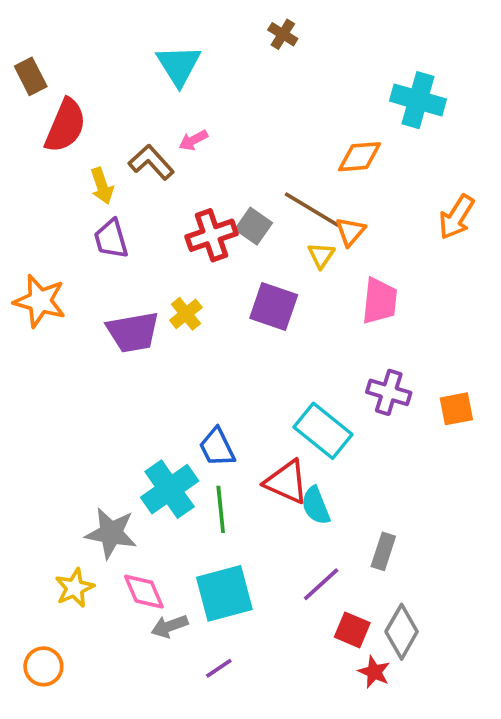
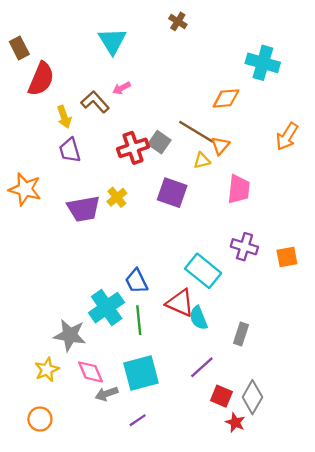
yellow triangle: (321, 255) -> (202, 161), turned 42
gray rectangle: (383, 551) -> (241, 334), moved
orange circle: (43, 666) -> (40, 419), moved

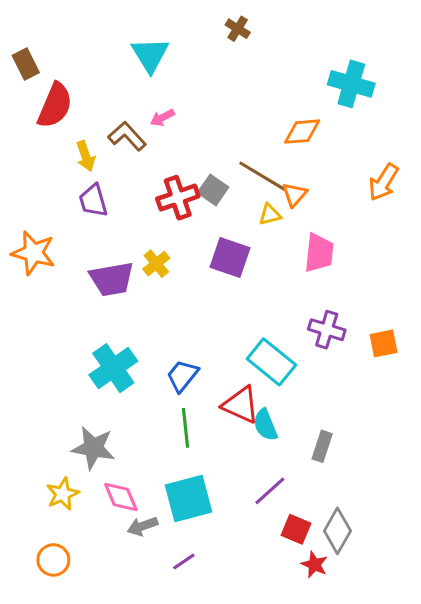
blue trapezoid: (136, 281) -> (182, 376), turned 65
cyan cross: (107, 308) -> (113, 368), moved

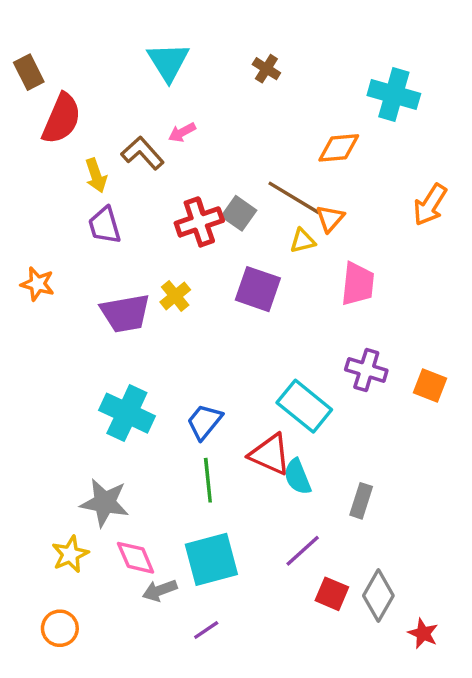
brown cross: (238, 29) -> (266, 69), moved
orange star: (33, 253) -> (37, 284), size x0.7
orange square: (384, 343) -> (430, 385), turned 32
cyan cross: (113, 368) -> (127, 413), turned -30
red star: (314, 565) -> (423, 633), moved

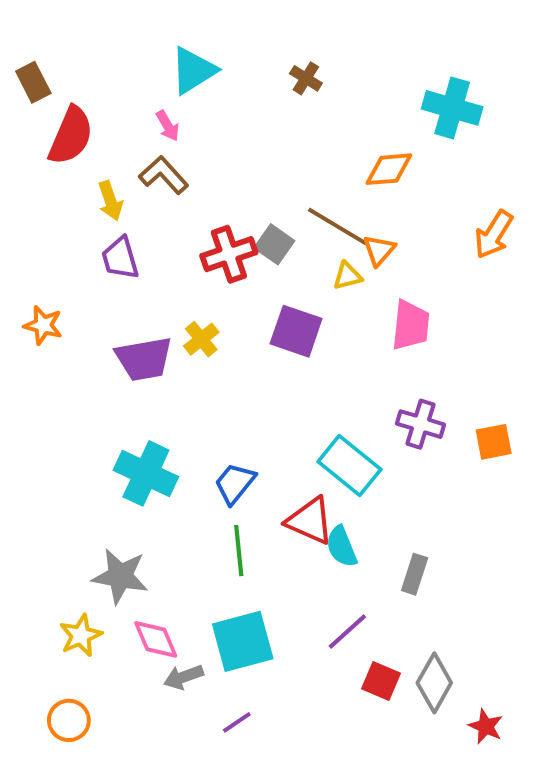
cyan triangle: (168, 62) -> (193, 70), turned 30
pink arrow: (182, 132) -> (168, 126), moved, turned -92
orange square: (430, 385) -> (494, 442), turned -32

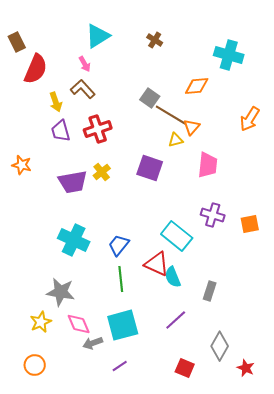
gray square: (274, 244) -> (150, 98), moved
red cross: (229, 254) -> (98, 129), moved
red square: (381, 681) -> (185, 368), moved

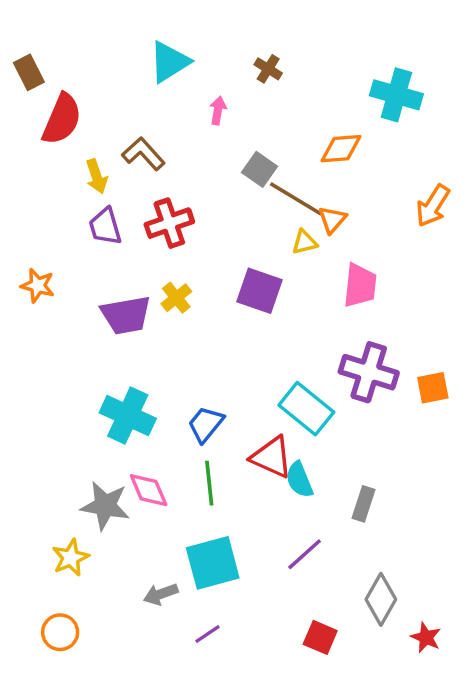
pink arrow: (85, 64) -> (218, 110), moved, turned -140
purple cross: (213, 215) -> (369, 372), size x1.4
pink diamond: (79, 324) -> (149, 490), moved

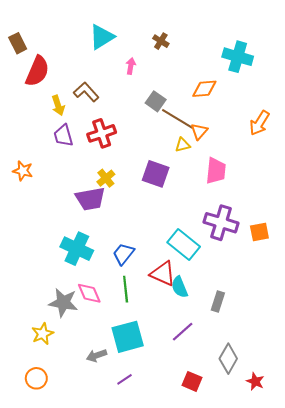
purple trapezoid: (126, 315) -> (90, 199), moved

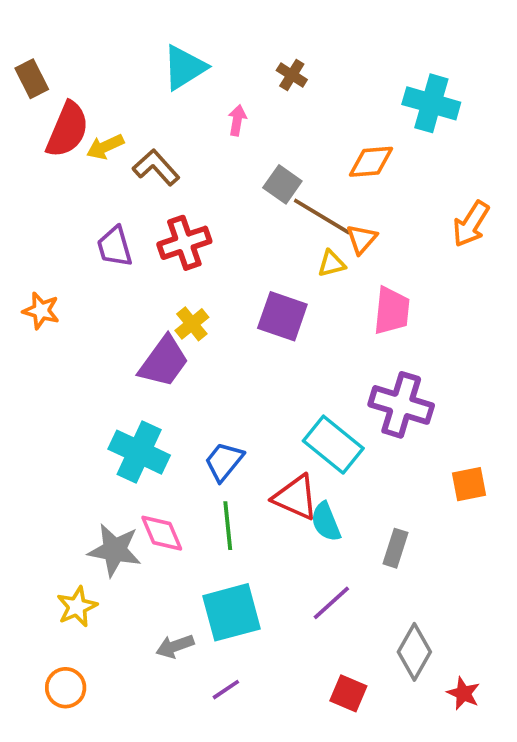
yellow arrow: (58, 105) -> (105, 147), moved, turned 84
purple trapezoid: (90, 199) -> (164, 362), turned -44
orange square: (259, 232) -> (469, 484), moved

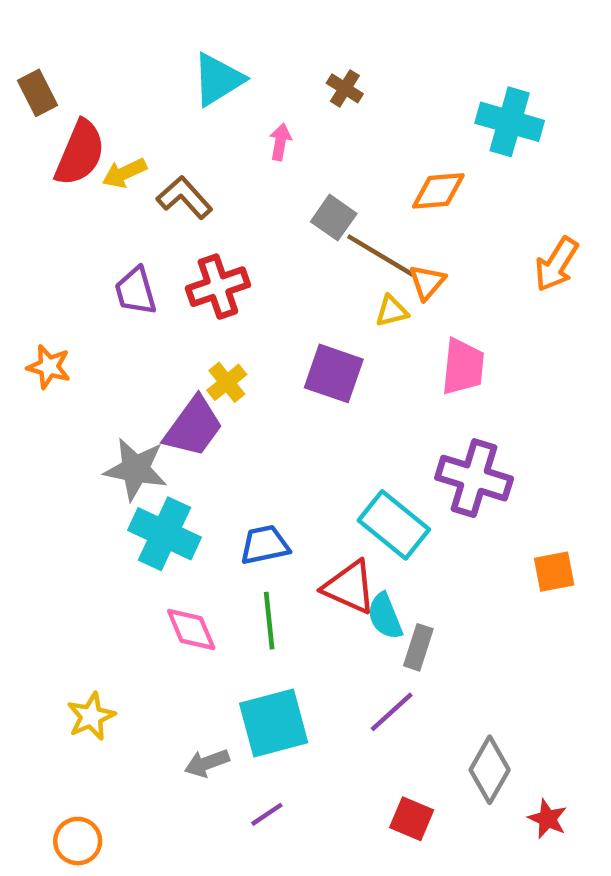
blue trapezoid: (224, 461) -> (265, 545), turned 39
gray rectangle: (396, 548) -> (418, 647), moved
gray star: (115, 550) -> (136, 469), moved
orange circle: (66, 688) -> (78, 841), moved

